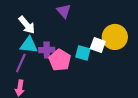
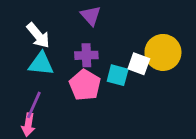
purple cross: (47, 50) -> (86, 55), moved
purple line: (21, 63) -> (34, 105), moved

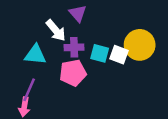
white arrow: (38, 35) -> (56, 30), moved
cyan square: (118, 75) -> (100, 53), moved
pink pentagon: (85, 85) -> (73, 73), turned 30

